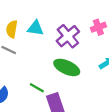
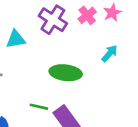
purple cross: (68, 36) -> (53, 20), moved

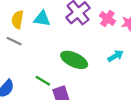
pink cross: (87, 15) -> (107, 18), turned -35

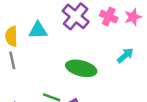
gray line: (14, 41) -> (12, 60), turned 63

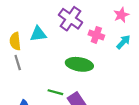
pink cross: (109, 17) -> (96, 35), moved
cyan arrow: (125, 55) -> (123, 42), moved

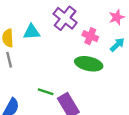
green ellipse: (79, 64) -> (89, 64), moved

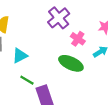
cyan triangle: (32, 32) -> (20, 56), moved, turned -35

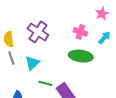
purple cross: (59, 18) -> (38, 32), moved

